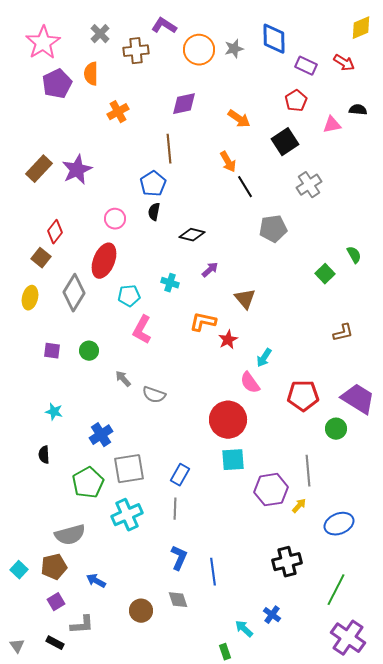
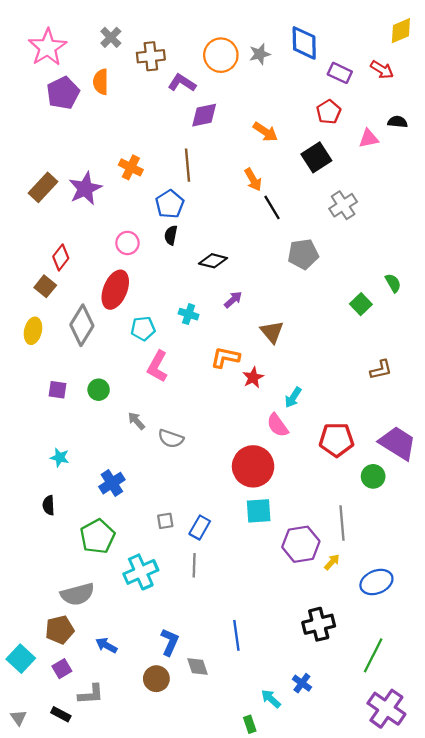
purple L-shape: (164, 26) -> (182, 83), moved
orange cross: (118, 112) -> (131, 167), moved, turned -35
gray square: (129, 469) -> (165, 521), moved, size x0.5
blue L-shape: (179, 558) -> (170, 642), moved
cyan square: (19, 570) -> (21, 659), moved, size x1.4

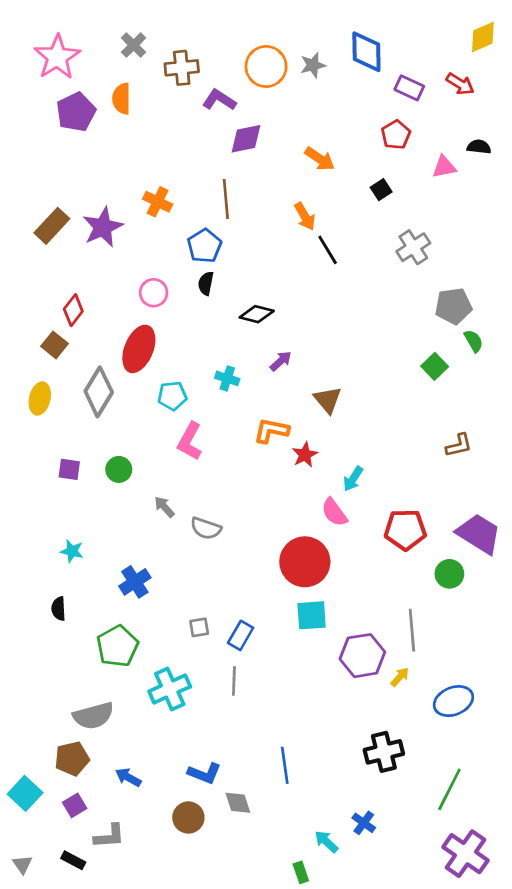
black square: (316, 157) -> (381, 190), size x0.6
gray pentagon: (303, 254) -> (453, 306), moved
blue L-shape: (170, 642) -> (204, 773), turned 88

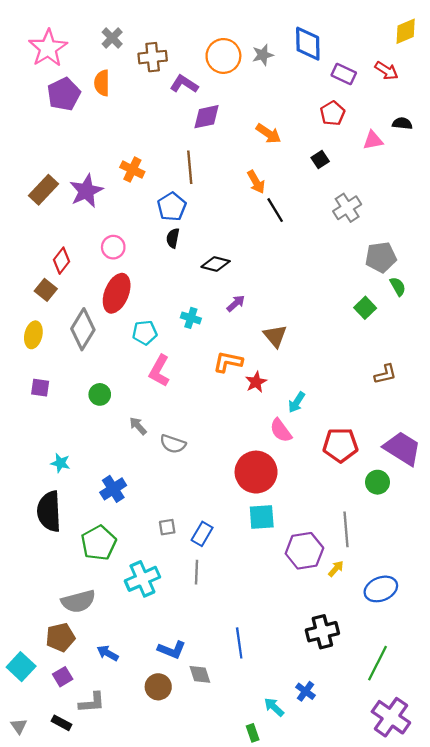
pink circle: (154, 293) -> (113, 247), moved
purple square: (69, 469) -> (40, 388), moved
black semicircle: (59, 609) -> (49, 511), size x2.0

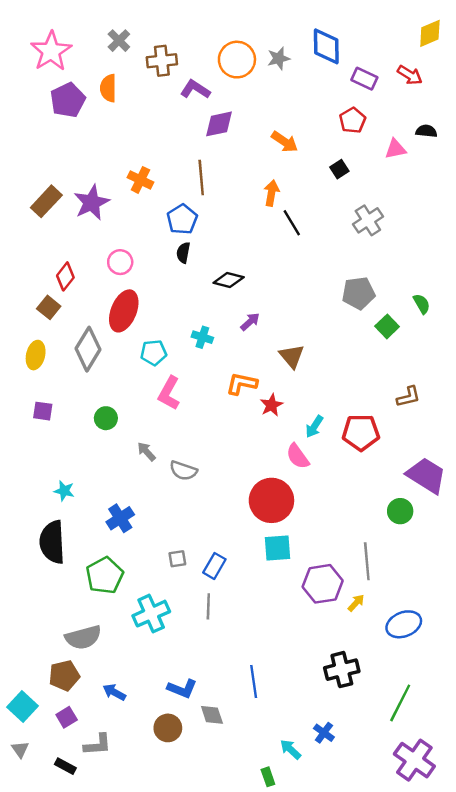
orange arrow: (256, 182) -> (271, 193), turned -140
gray pentagon: (381, 257) -> (358, 293), moved
red pentagon: (340, 445) -> (361, 432), moved
gray triangle: (19, 726) -> (20, 749), moved

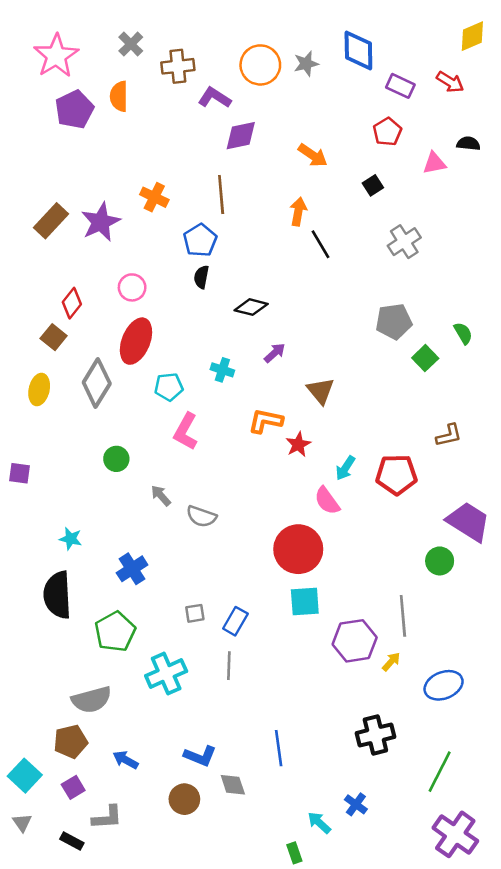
purple square: (43, 411) -> (20, 473), moved

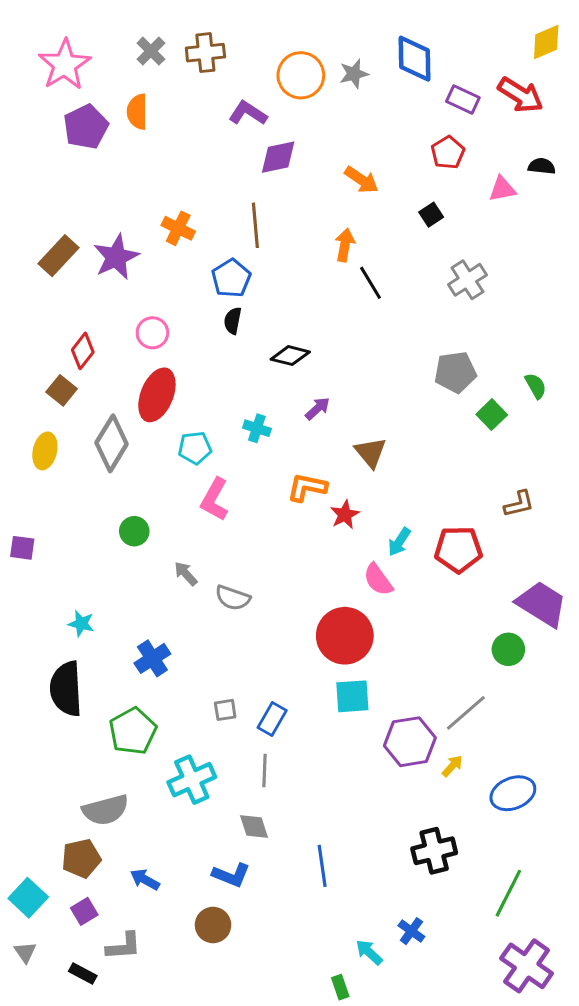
brown cross: (178, 66) -> (205, 53), moved
red arrow: (450, 82) -> (520, 95), size x1.4
gray line: (403, 616) -> (466, 713), turned 54
gray diamond: (233, 785) -> (254, 827), moved

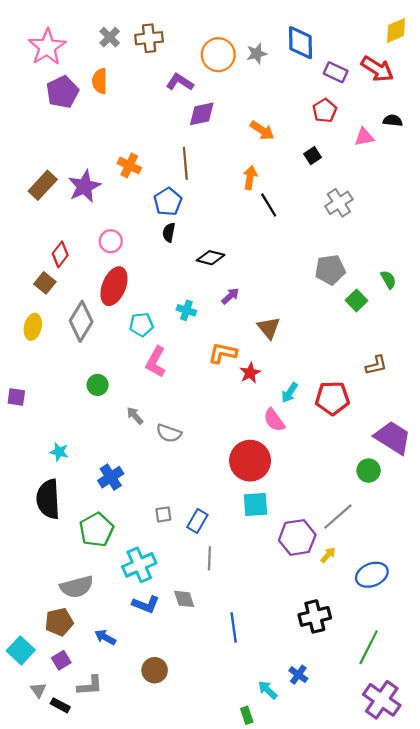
gray line: (265, 771) -> (209, 558), moved
blue L-shape: (231, 875) -> (146, 604), moved
gray triangle: (25, 952) -> (38, 690), moved

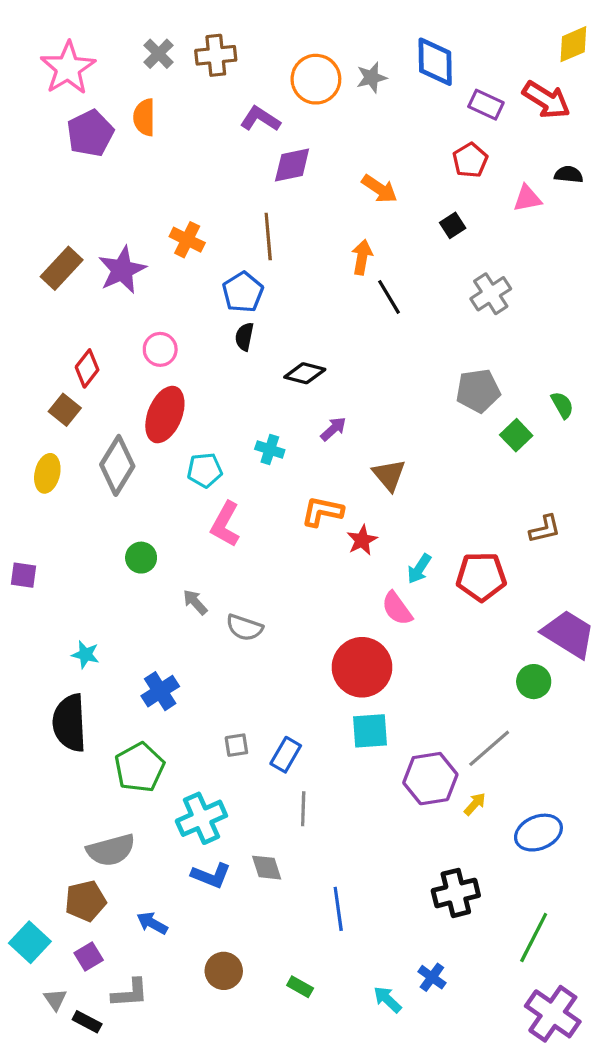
green rectangle: (247, 715) -> (300, 987), moved, turned -42

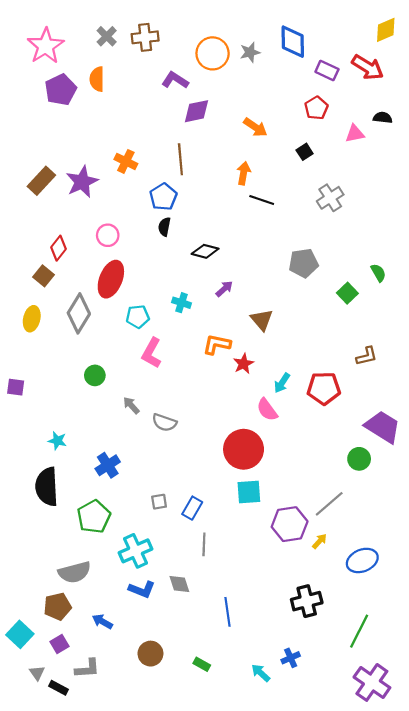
black line: (389, 297) -> (262, 200), turned -40
gray pentagon: (478, 391) -> (303, 263), moved
blue cross: (432, 977) -> (291, 658), turned 30

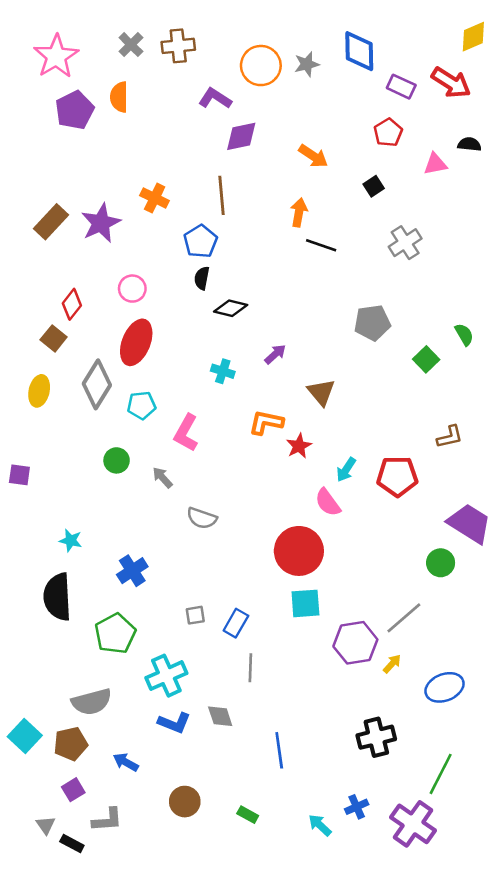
black diamond: (205, 251) -> (231, 308), moved
cyan pentagon: (138, 317) -> (141, 405), moved
gray arrow: (131, 405) -> (162, 477), moved
cyan square: (20, 634) -> (25, 736), moved
purple cross: (372, 682) -> (413, 824), moved

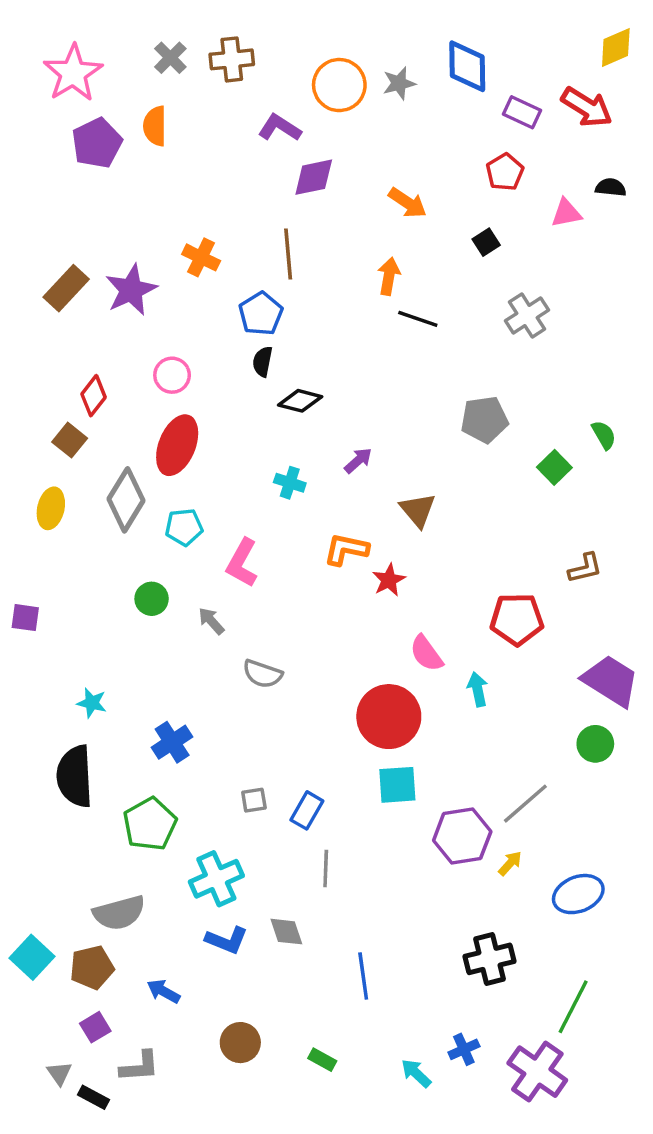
cyan arrow: (346, 470) -> (478, 689), moved, turned 135
green circle: (441, 563) -> (595, 744), moved

